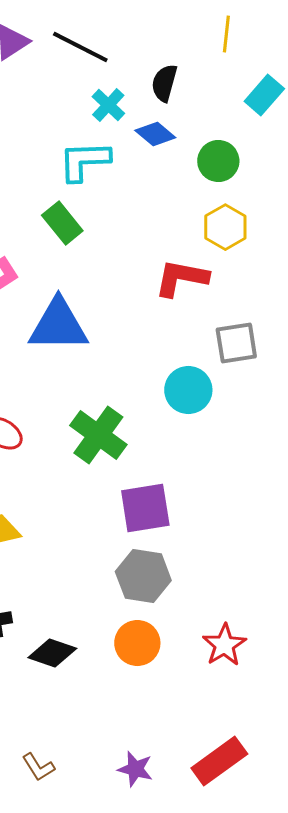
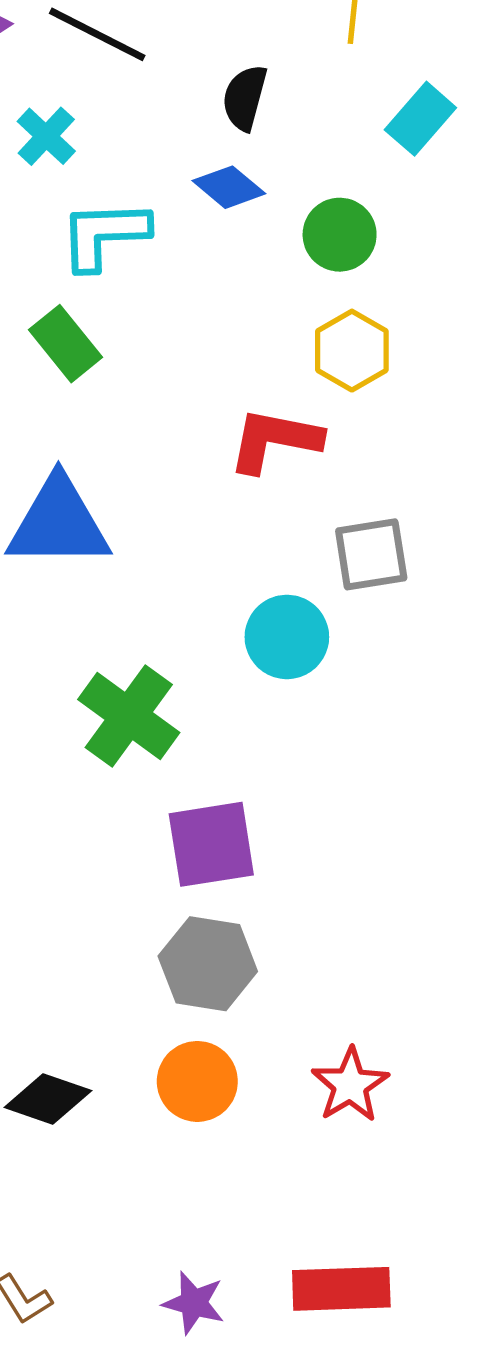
cyan cross: (108, 105) -> (46, 136), moved
red rectangle: (219, 761) -> (341, 1289), turned 34

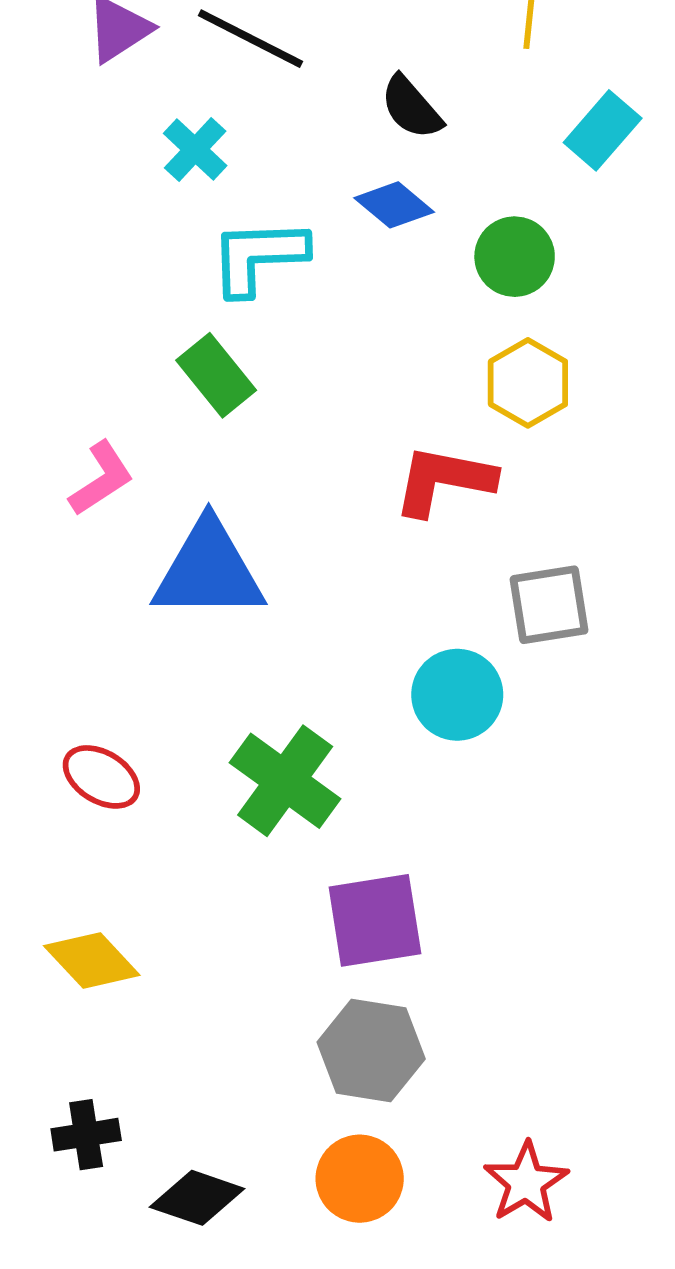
black semicircle: (245, 98) -> (411, 107), turned -56

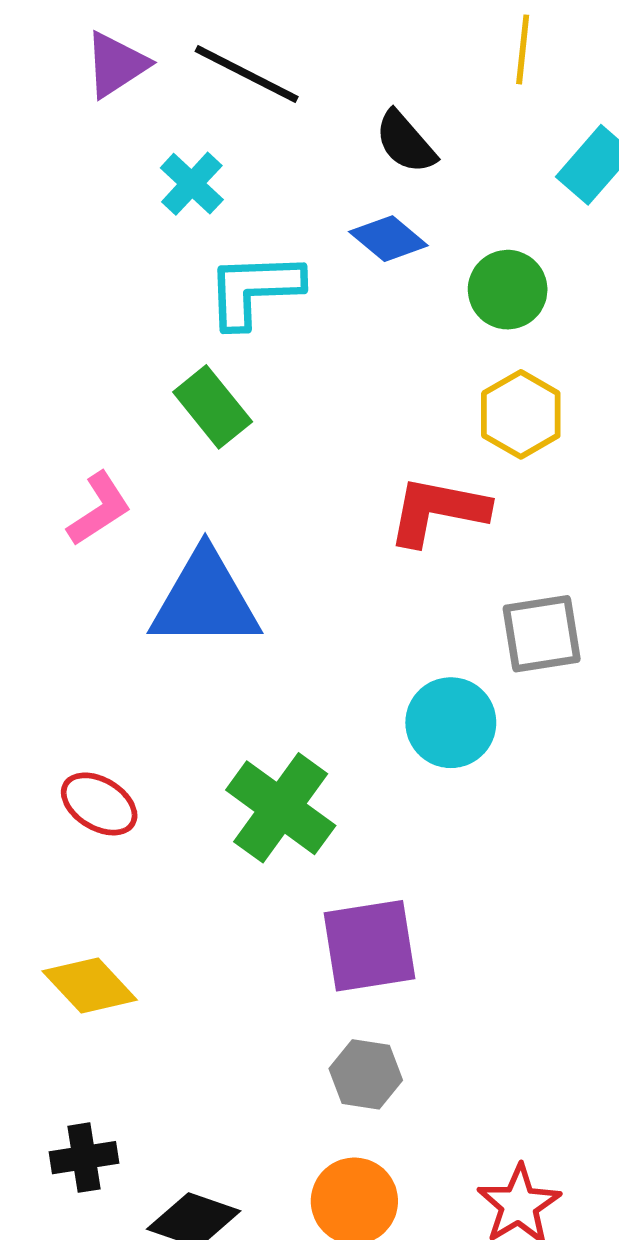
gray hexagon: (371, 1050) -> (366, 1074), size x0.7

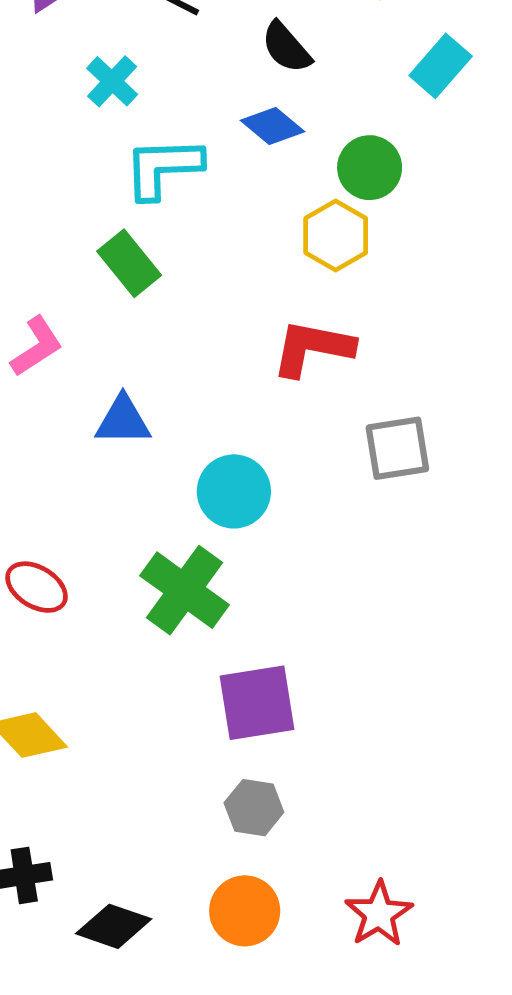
yellow hexagon: (521, 414) -> (336, 235), moved
blue triangle: (205, 600) -> (123, 421), size x0.6
cyan circle: (451, 723) -> (234, 491), moved

